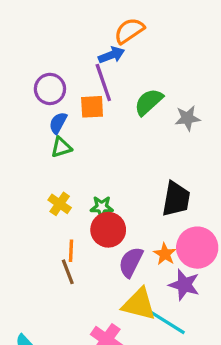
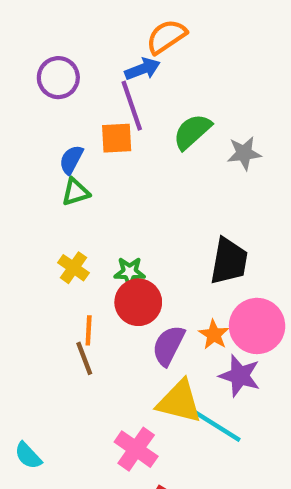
purple circle: (50, 89) -> (58, 78), moved

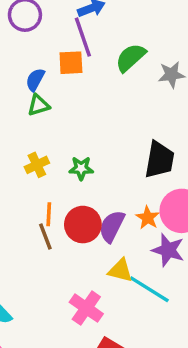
yellow cross: (73, 268) -> (37, 165), turned 30
red circle: (138, 302) -> (83, 225), moved
yellow triangle: (179, 402) -> (120, 271), size x0.7

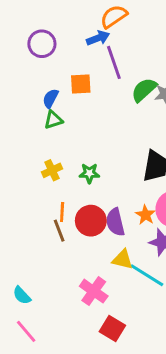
purple line: (83, 37) -> (114, 62), moved
green semicircle: (131, 58) -> (144, 90), moved
purple semicircle: (112, 226) -> (115, 222), turned -40

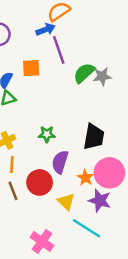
green star: (89, 173) -> (47, 134), moved
orange line: (62, 212) -> (12, 164), moved
purple semicircle: (115, 222) -> (60, 162), moved, turned 30
yellow triangle: (122, 259) -> (66, 202), moved, turned 30

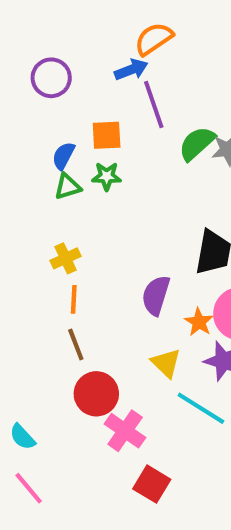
green star: (47, 134) -> (107, 176), moved
red circle: (40, 182) -> (96, 394), moved

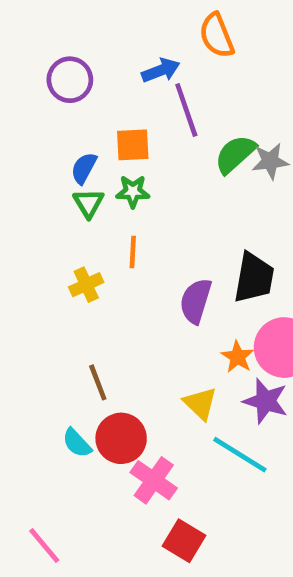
orange semicircle: (154, 39) -> (217, 35), moved, turned -78
green triangle: (68, 187) -> (89, 203), turned -44
purple semicircle: (156, 295) -> (196, 301), moved
orange line: (74, 299) -> (133, 252), moved
cyan semicircle: (22, 437) -> (77, 443), moved

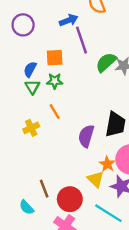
orange line: (133, 252) -> (55, 111), turned -35
brown line: (98, 382) -> (44, 189), moved
yellow triangle: (200, 403) -> (96, 179), moved
red circle: (121, 438) -> (70, 199), moved

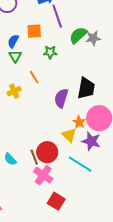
green star: (55, 81) -> (50, 52), moved
brown line: (44, 189) -> (34, 157), moved

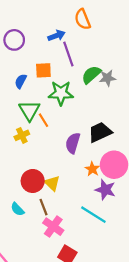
green star: (50, 52) -> (61, 93), size x1.6
green triangle: (15, 56) -> (29, 110), moved, size x1.5
black trapezoid: (86, 88) -> (100, 132), turned -125
yellow triangle: (69, 135) -> (52, 183), moved
red circle: (47, 152) -> (33, 181), moved

